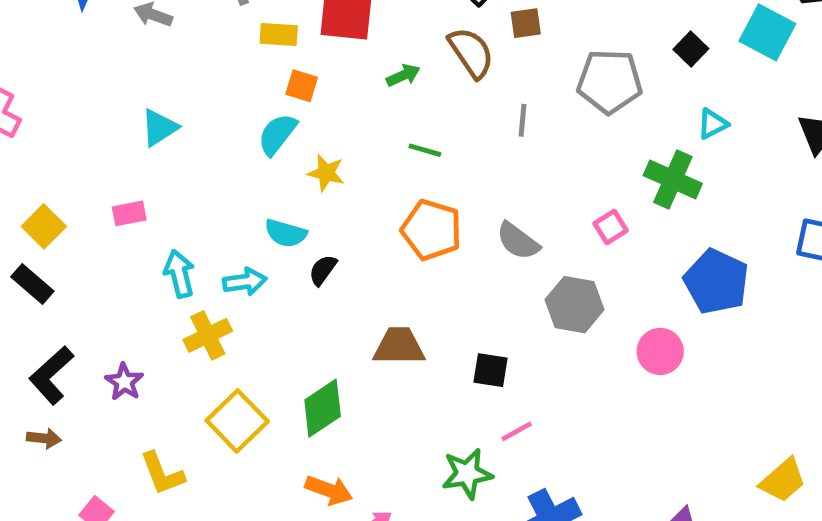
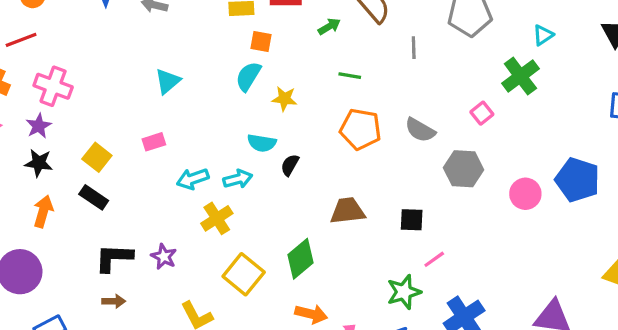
green cross: (673, 180) -> (520, 76), turned 36
cyan arrow: (179, 274) -> (193, 179), turned -88
blue pentagon: (716, 282) -> (577, 180), moved
black L-shape: (51, 375) -> (114, 258), turned 51

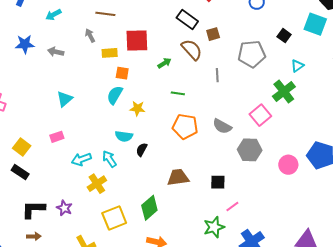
pink square: (482, 113) -> (260, 115), size x1.5
cyan arrow: (238, 179) -> (109, 159), turned -108
yellow square: (244, 274) -> (114, 218), turned 30

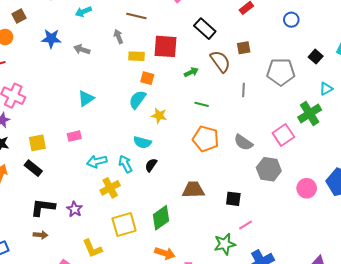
black rectangle: (187, 20) -> (205, 29), moved
yellow square: (22, 147) -> (37, 143), turned 36
black semicircle: (142, 150) -> (151, 165), moved

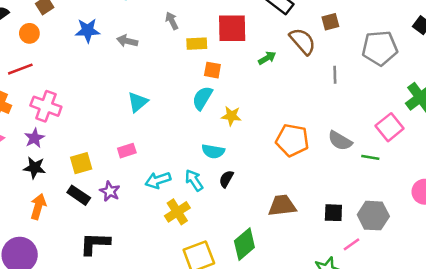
green line: (202, 104) -> (370, 157), moved
gray hexagon: (269, 169) -> (373, 216), moved
purple star: (75, 209) -> (110, 191), moved

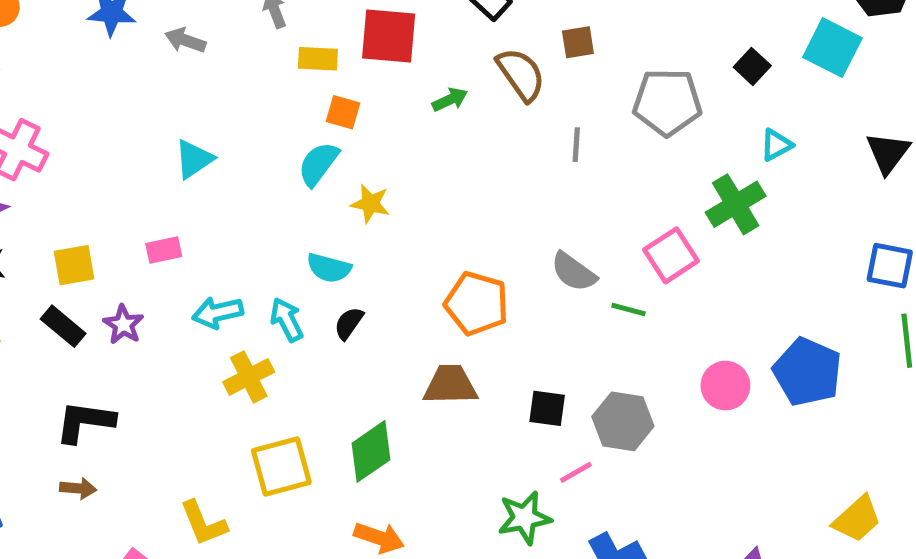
orange pentagon: (292, 140) -> (477, 303), moved

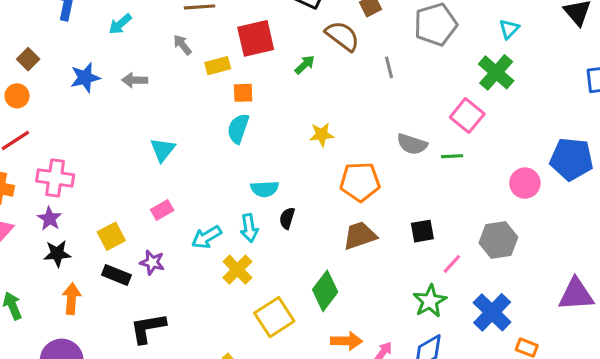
yellow star: (370, 204) -> (322, 135), moved
cyan arrow: (287, 320) -> (249, 228), turned -144
gray hexagon: (623, 421) -> (498, 240), moved

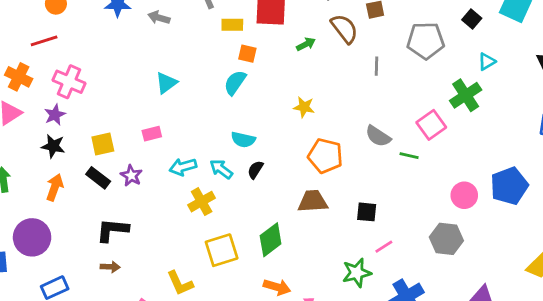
blue pentagon: (571, 159) -> (509, 186), turned 30
cyan arrow: (249, 228) -> (221, 169), turned 120
gray hexagon: (498, 240) -> (446, 239), moved

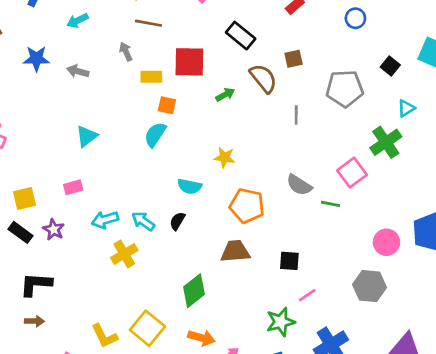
cyan semicircle: (243, 140) -> (190, 186), moved
yellow square: (222, 250) -> (147, 328), moved, turned -32

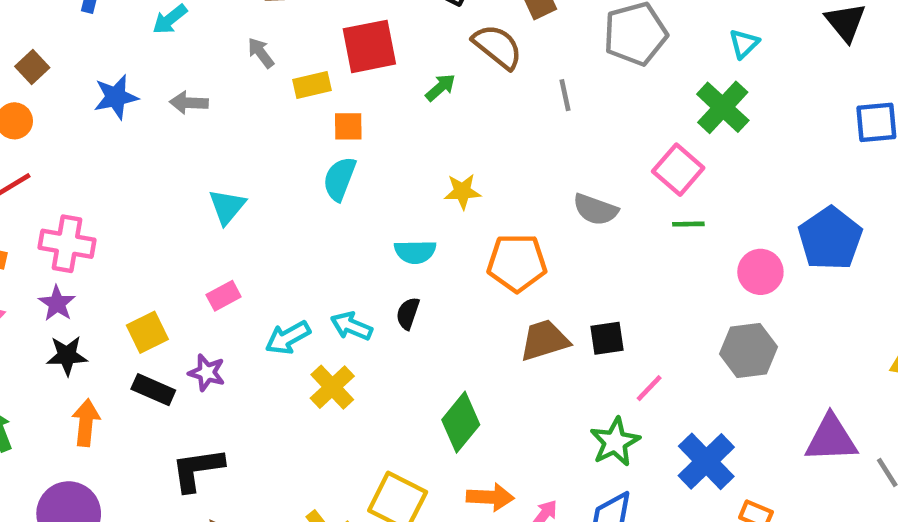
green line: (331, 204) -> (688, 224), moved
brown trapezoid: (235, 251) -> (544, 340), moved

